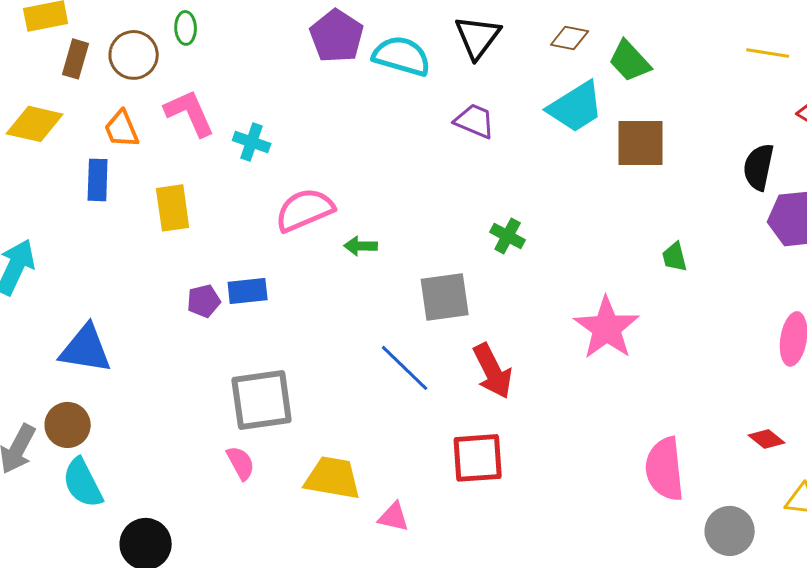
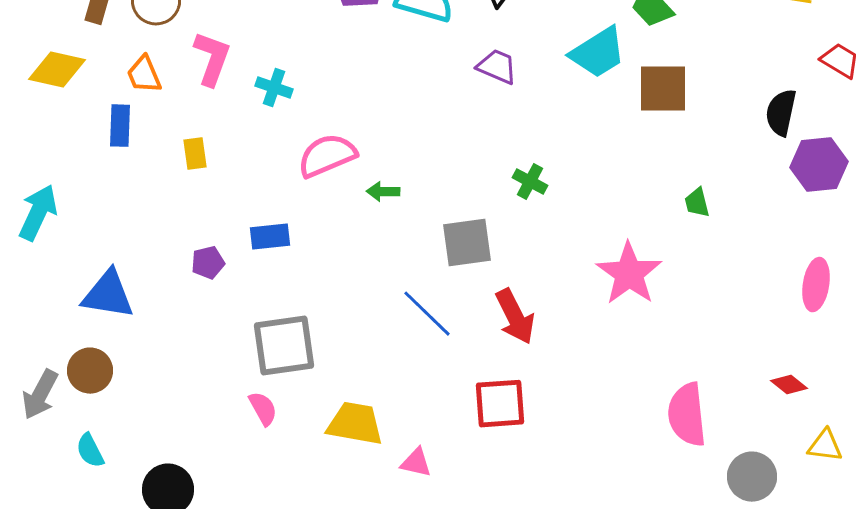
pink L-shape: (190, 113) -> (212, 59), turned 44
yellow rectangle: (173, 208) -> (195, 154), size x0.7
purple pentagon: (204, 301) -> (208, 263), moved
cyan semicircle: (83, 483) -> (90, 451), moved, size x0.7

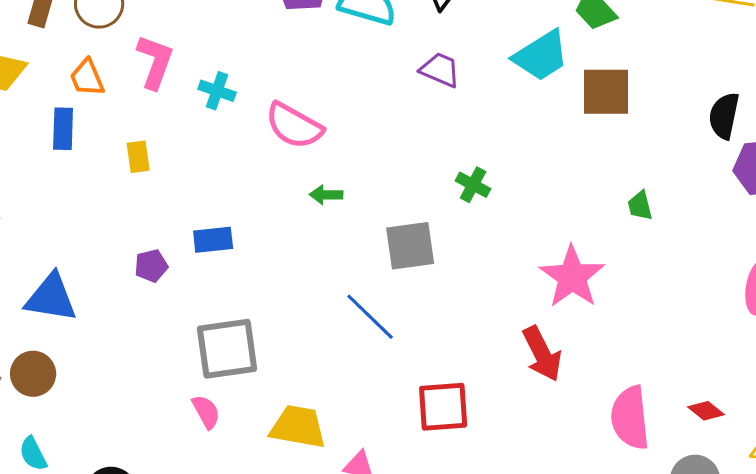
pink semicircle: (327, 156) -> (294, 126), moved, turned -128
red arrow: (515, 317) -> (542, 354), moved
red diamond: (789, 385) -> (706, 411), moved

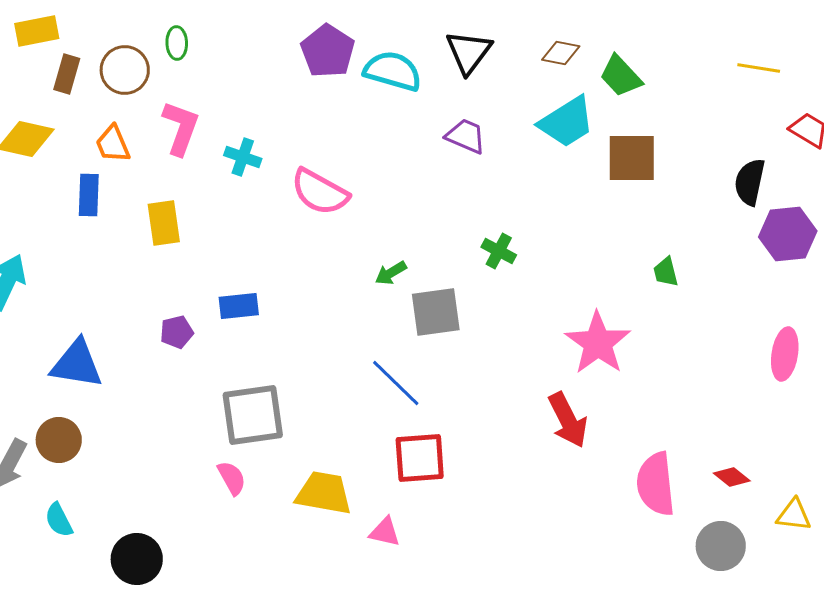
yellow rectangle: (138, 157) -> (164, 223), size x1.4
green arrow: (326, 195) -> (391, 273), moved, turned -32
red square: (443, 407) -> (420, 458), moved

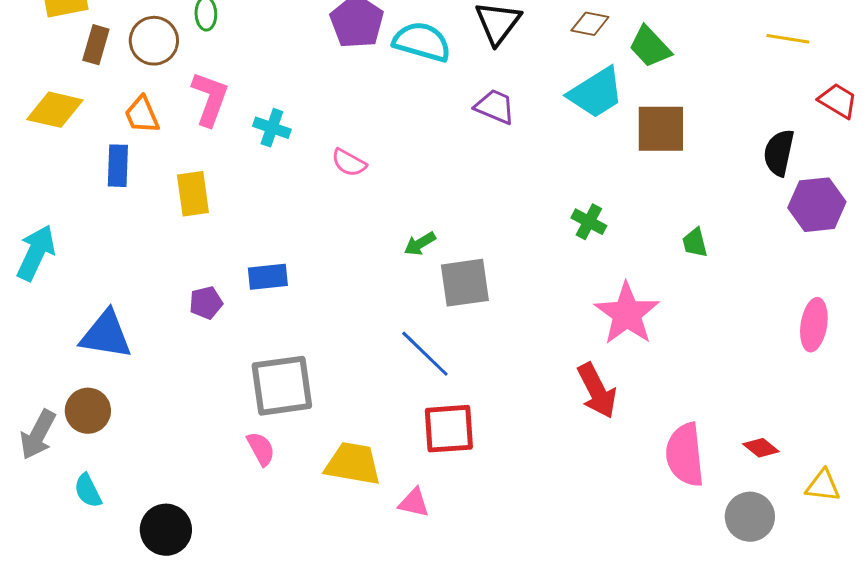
pink semicircle: (320, 192) -> (349, 163), size x0.6
green cross: (499, 251) -> (589, 222), moved

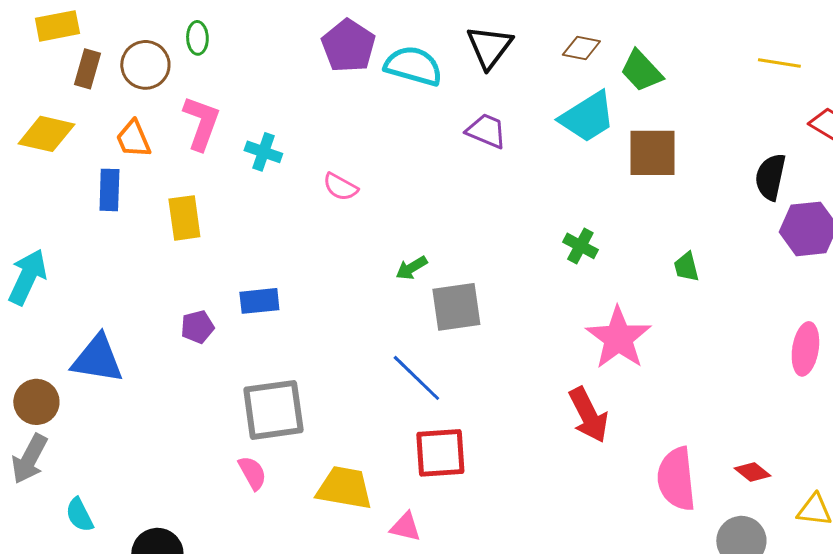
brown circle: (88, 411) -> (36, 402), moved

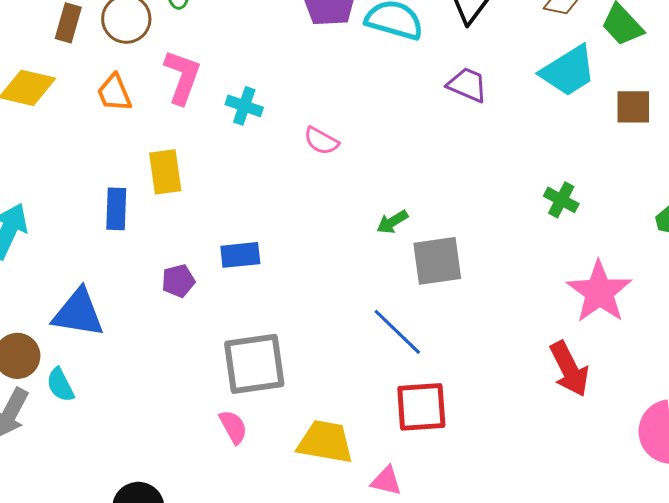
brown square: (652, 153) -> (633, 107), size x0.7
blue rectangle: (109, 190) -> (116, 209), moved
cyan semicircle: (79, 515) -> (60, 385), moved

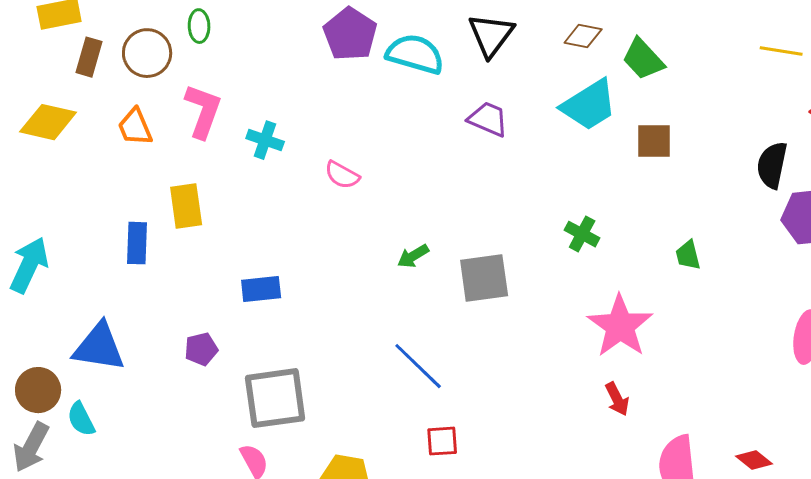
gray square: (437, 261) -> (484, 278), moved
purple pentagon: (178, 281) -> (201, 349), moved
red arrow: (569, 369) -> (617, 399), moved, size x0.6
red square: (421, 407) -> (442, 441), size x0.6

